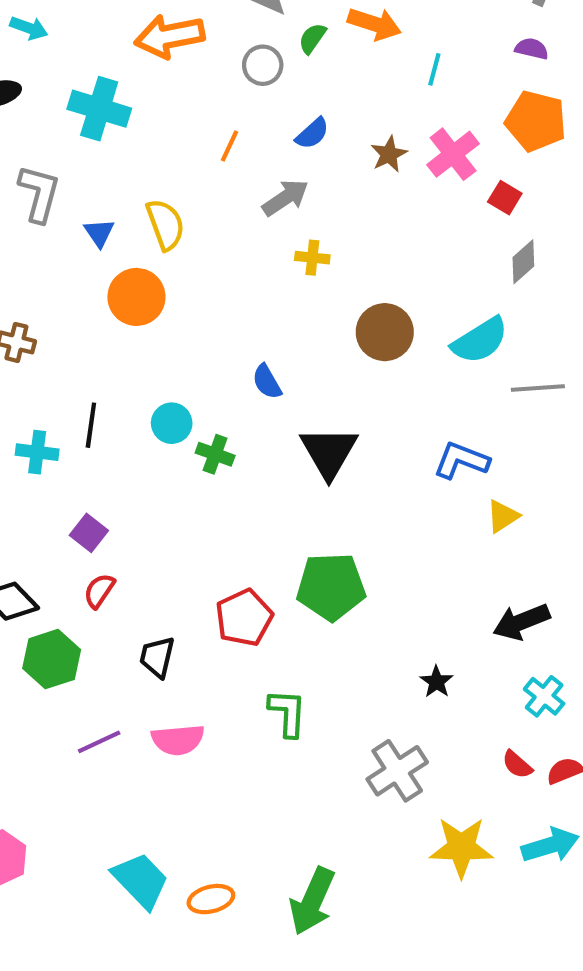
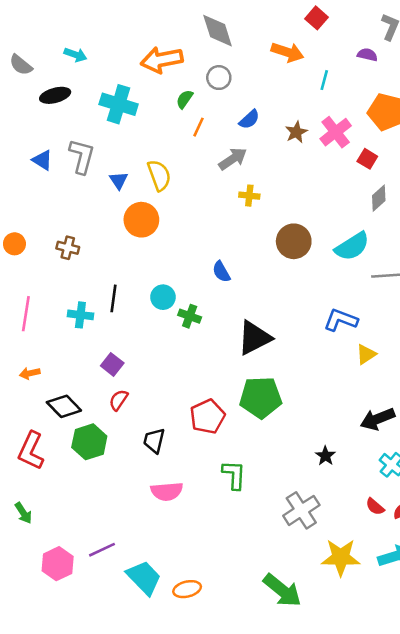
green semicircle: (312, 38) -> (185, 99), moved
purple semicircle: (532, 49) -> (367, 55), moved
black triangle: (329, 452) -> (254, 338), moved, turned 33
purple line: (99, 742) -> (102, 550), moved
green arrow: (312, 901) -> (282, 590), moved, turned -75

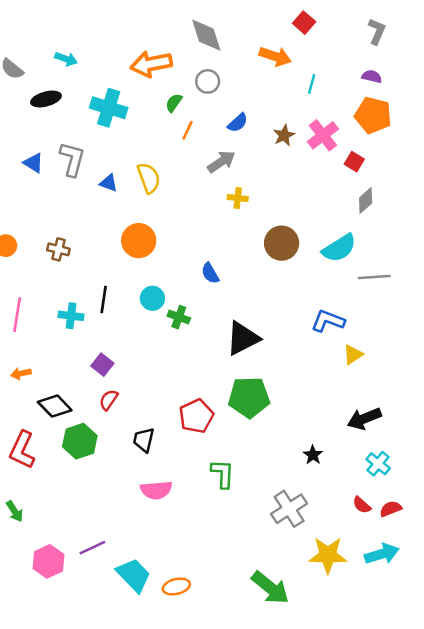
purple semicircle: (367, 55) -> (372, 76), moved
blue triangle: (119, 180) -> (109, 183), turned -36
orange circle: (141, 220) -> (139, 241), moved

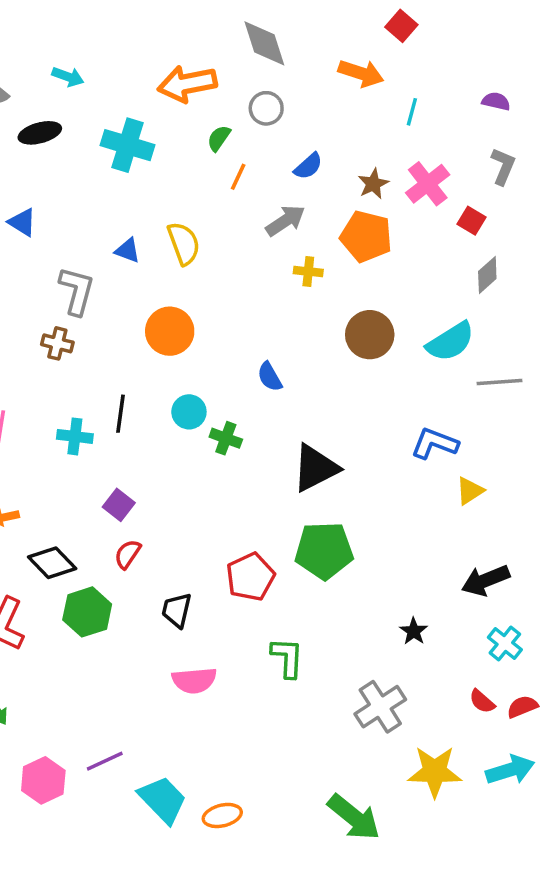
gray L-shape: (377, 31) -> (503, 166), moved
orange pentagon: (373, 115) -> (366, 236), moved
gray L-shape: (72, 159) -> (77, 291), moved

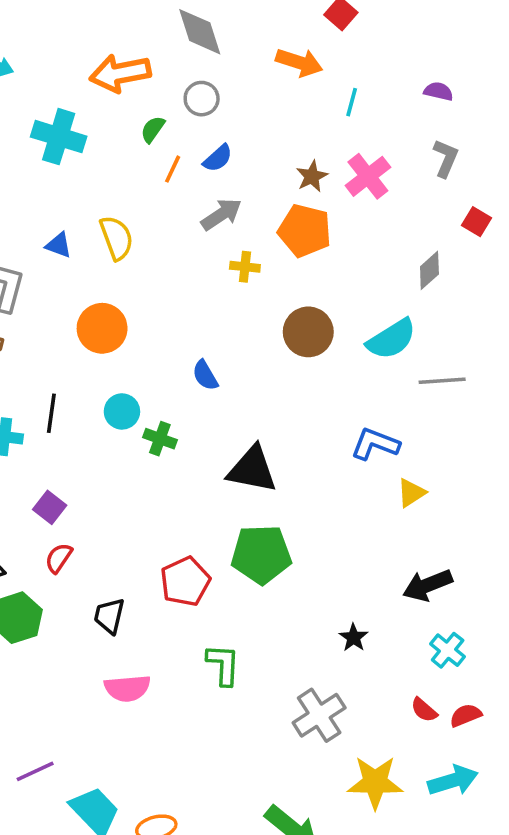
blue semicircle: (308, 166) -> (218, 158), moved
red square: (472, 221) -> (476, 222), moved
black triangle: (315, 468) -> (252, 469), turned 38

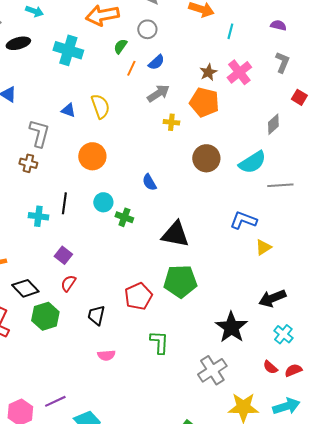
black star: (353, 638) -> (231, 327), size x2.0
pink semicircle: (127, 688) -> (106, 355), size x0.7

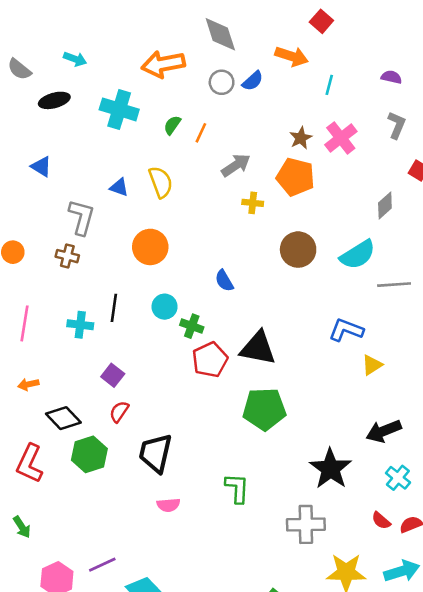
green semicircle: (120, 46) -> (172, 125), moved
blue semicircle: (156, 62) -> (253, 81), moved
red pentagon: (138, 296) -> (210, 360), moved
black trapezoid: (96, 315) -> (155, 453), size x1.5
gray cross: (212, 370) -> (306, 524), turned 32

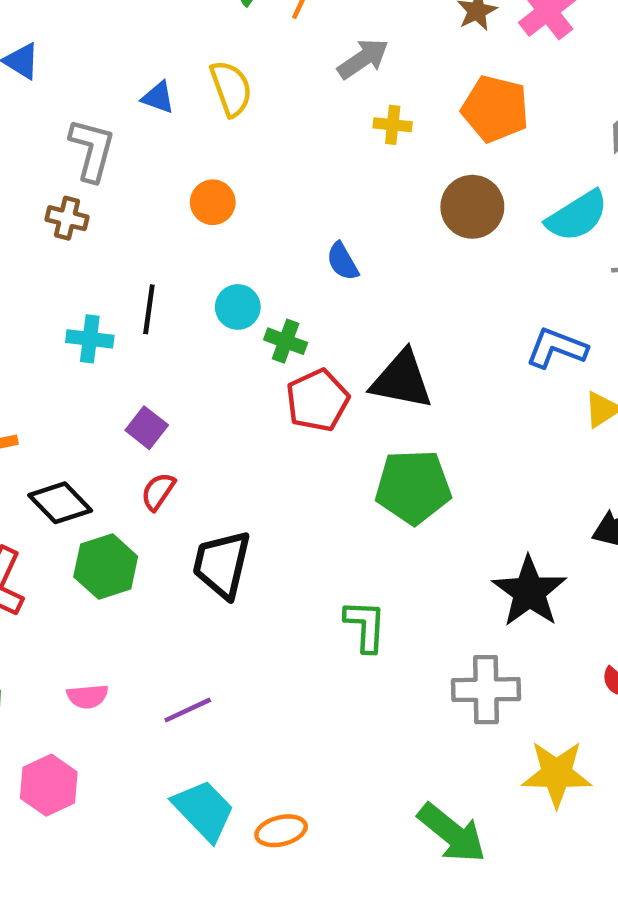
orange pentagon: (295, 177) -> (495, 109), moved
orange circle: (150, 247) -> (213, 202), size x0.7
pink semicircle: (168, 505) -> (87, 696), moved
purple line: (102, 565) -> (188, 710), moved

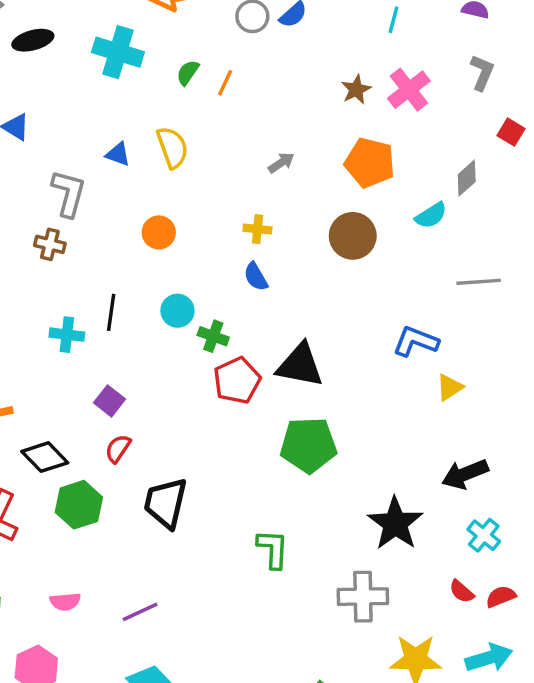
gray arrow: (363, 59) -> (281, 163), moved, size x0.7
yellow cross: (393, 125) -> (257, 229), moved
cyan semicircle: (577, 216) -> (431, 215), moved, size x0.7

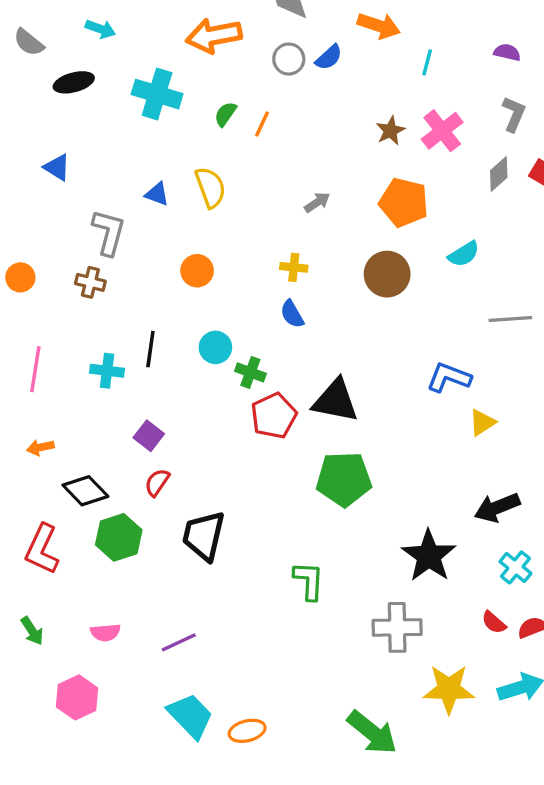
gray diamond: (467, 178) -> (499, 174), moved

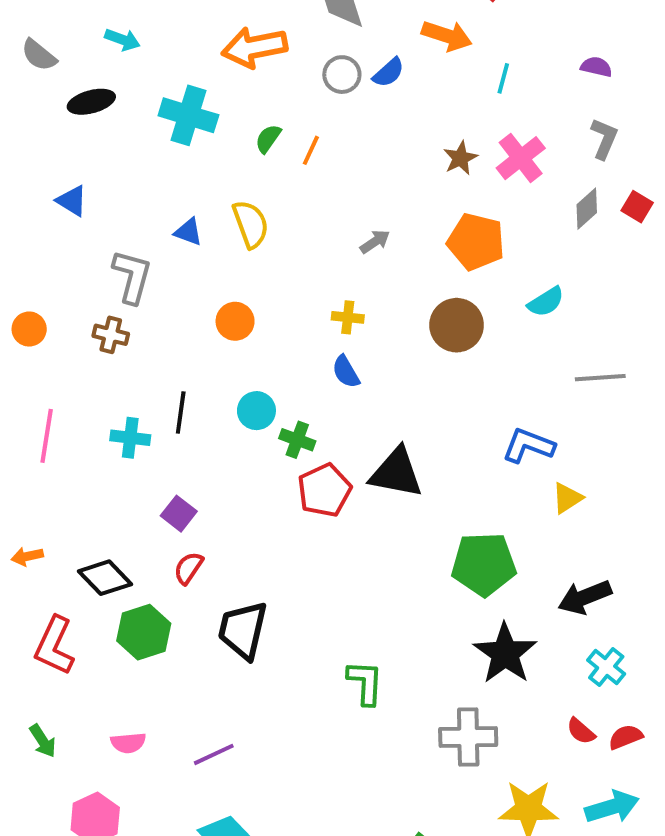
orange arrow: (40, 447) -> (27, 556), moved
green pentagon: (344, 479) -> (484, 564), moved

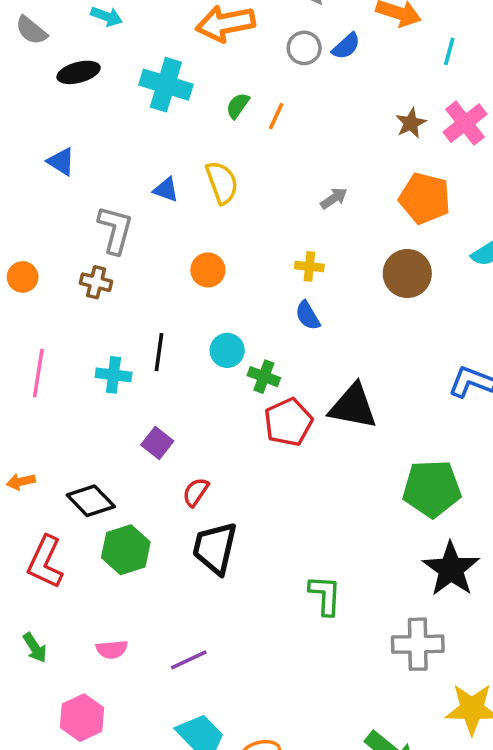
red semicircle: (188, 568) -> (196, 492), moved

